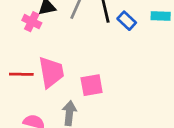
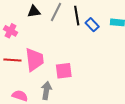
pink cross: (32, 22) -> (10, 31), moved

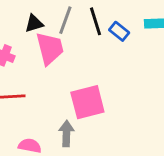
pink trapezoid: (35, 60) -> (50, 48), moved
pink square: (64, 71) -> (87, 102), size x1.4

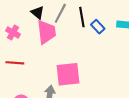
black triangle: (34, 23) -> (37, 13), turned 48

